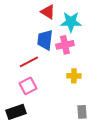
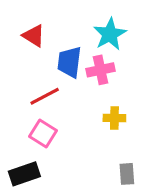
red triangle: (48, 12) -> (34, 36), moved
cyan star: (71, 22) -> (110, 34), turned -30
pink square: (28, 86) -> (43, 134), turned -30

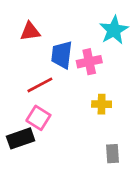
cyan star: (110, 34) -> (114, 30), moved
red triangle: (34, 36) -> (30, 31), turned -40
black rectangle: (24, 174) -> (21, 138), moved

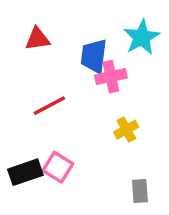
blue trapezoid: (62, 55) -> (94, 56), moved
yellow cross: (102, 104) -> (126, 130), turned -30
pink square: (38, 118) -> (58, 167), moved

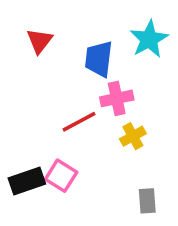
red triangle: (37, 39) -> (40, 41), turned -44
pink cross: (111, 77) -> (117, 98), moved
red line: (49, 106) -> (79, 122), moved

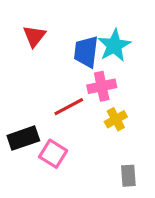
cyan star: (149, 39) -> (114, 45), moved
black rectangle: (27, 181) -> (23, 138), moved

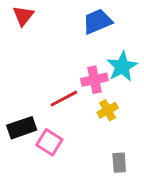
red triangle: (34, 36) -> (23, 16), moved
cyan star: (114, 45) -> (122, 67), moved
blue trapezoid: (86, 52) -> (97, 21), moved, turned 60

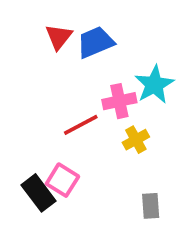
red triangle: (23, 16) -> (59, 37), moved
blue trapezoid: (97, 21) -> (95, 42), moved
black rectangle: (22, 128) -> (39, 193), moved, turned 72

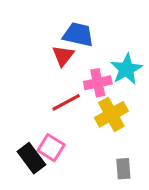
red triangle: (59, 37) -> (63, 56), moved
blue trapezoid: (95, 42) -> (78, 35), turned 36
yellow cross: (136, 140) -> (111, 114), size x1.5

